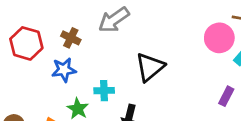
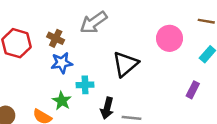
pink circle: (219, 38) -> (170, 38), moved
blue star: (64, 70) -> (62, 63), moved

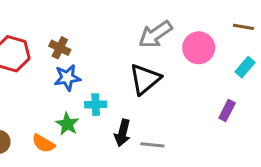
gray arrow: (94, 22) -> (155, 34), moved

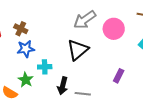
purple rectangle: (227, 111) -> (119, 76), moved

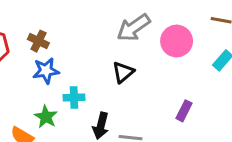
black triangle: (78, 50) -> (123, 72), size x0.7

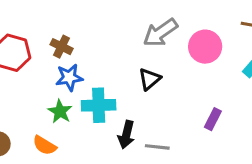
cyan cross: (74, 97) -> (99, 105), size x1.5
green star: (46, 117) -> (60, 111), moved

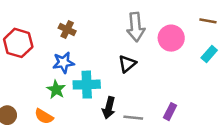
gray arrow: (160, 33) -> (136, 27), turned -60
brown cross: (62, 47) -> (67, 29), moved
purple rectangle: (213, 119) -> (170, 112), moved

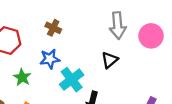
cyan cross: (87, 85) -> (72, 80), turned -35
green star: (56, 89) -> (22, 77), moved

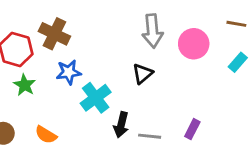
brown cross: (53, 28) -> (54, 34), moved, size x1.5
green star: (22, 77) -> (25, 85), moved

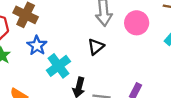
blue star: (69, 72) -> (37, 45), turned -30

